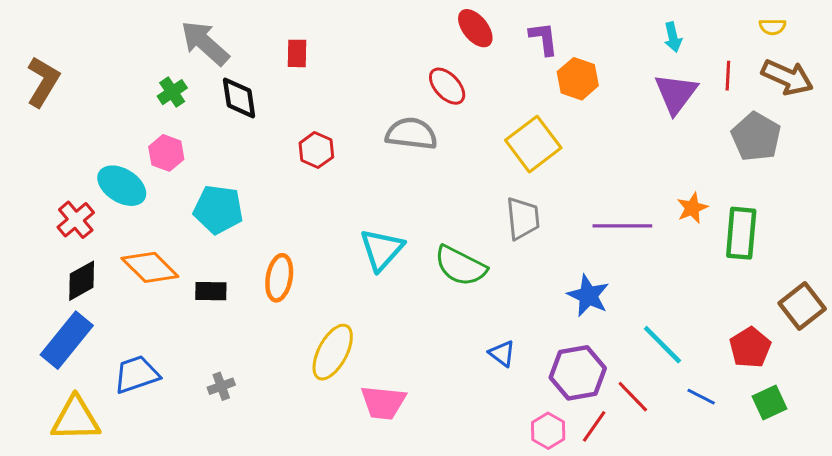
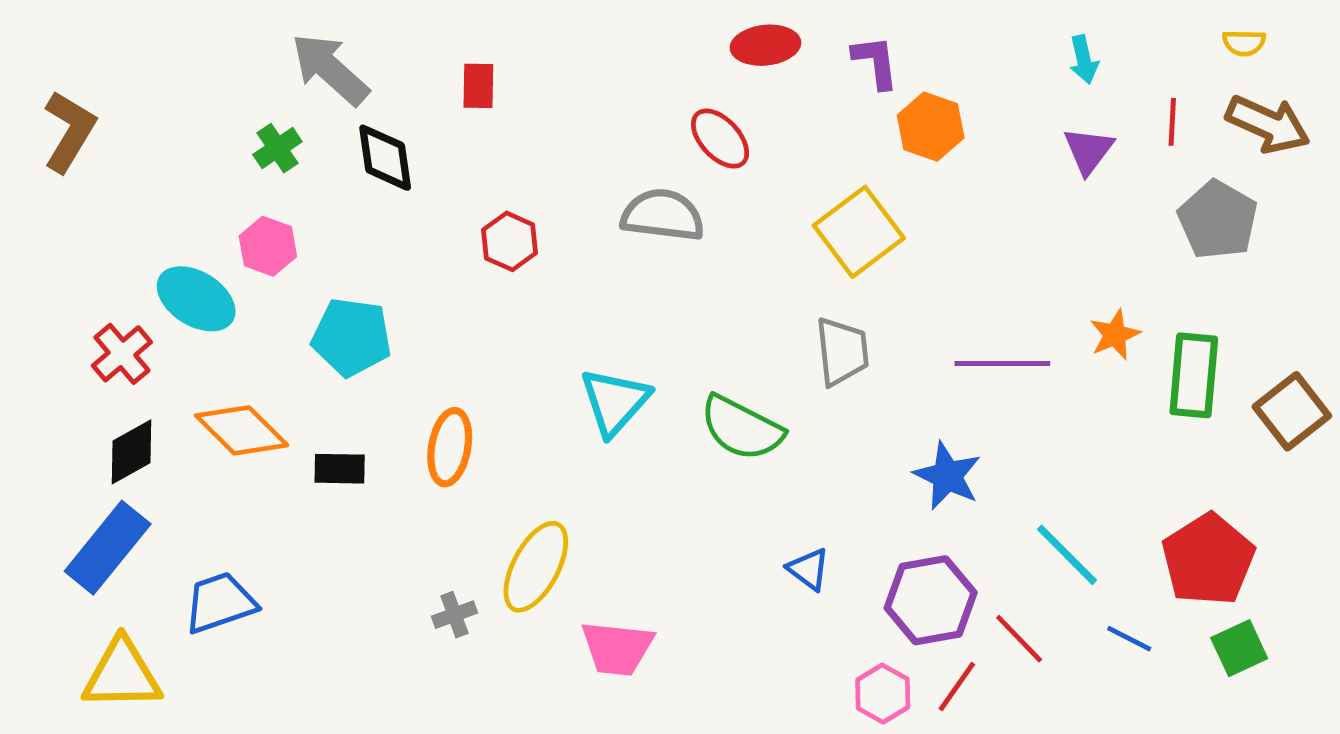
red ellipse: (475, 28) -> (766, 45), turned -57
purple triangle: (676, 94) -> (1088, 150), size x0.7
brown square: (802, 306) -> (1292, 411), moved
red pentagon: (750, 348) -> (1208, 560), size x1.4
gray cross: (221, 386) -> (454, 615), moved

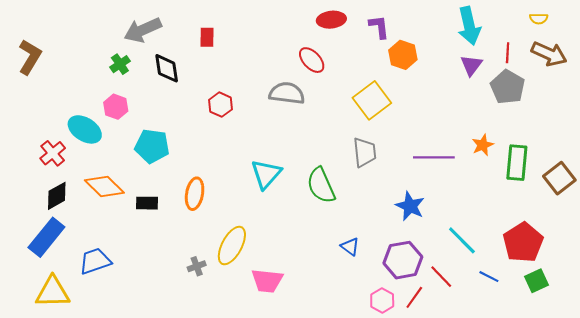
cyan arrow: (1084, 60) -> (469, 26), size x1.8
gray arrow: (330, 69) -> (143, 30), turned -66
gray pentagon: (1218, 220) -> (508, 87), moved
green semicircle: (742, 428) -> (321, 185), turned 39

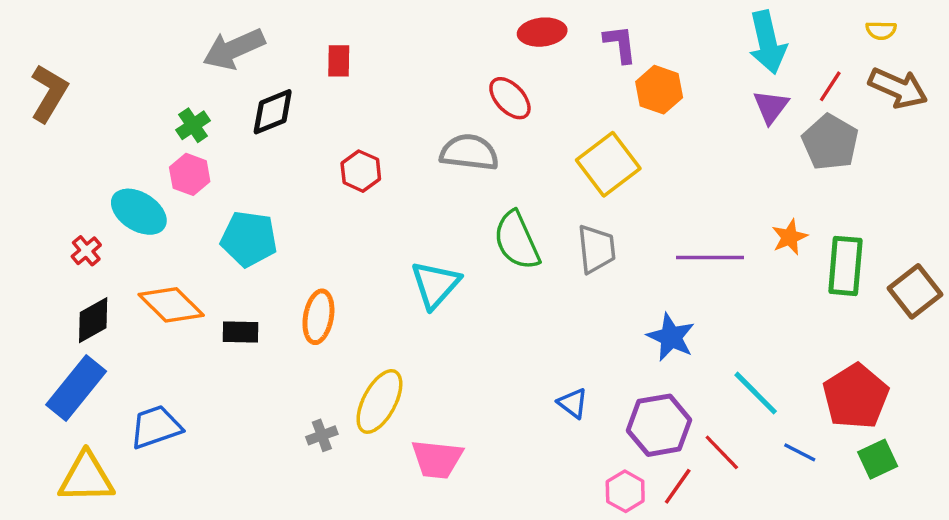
red line: (508, 53) -> (830, 86), turned 30
green cross: (120, 64) -> (193, 125), moved
black diamond: (167, 68) -> (273, 112), turned 76
red cross: (53, 153) -> (86, 251), size x0.7
green semicircle: (321, 185) -> (517, 241), moved

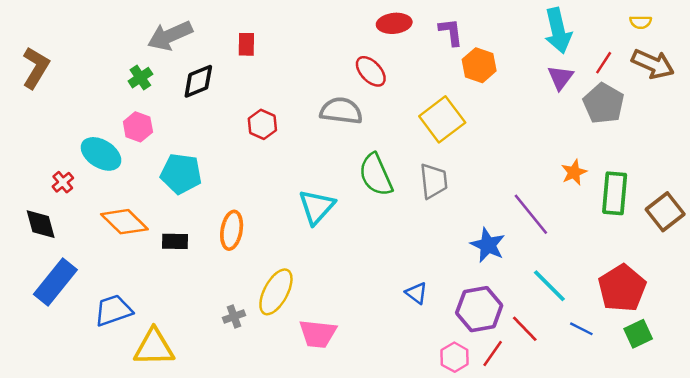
green cross: (193, 125) -> (140, 78), moved
purple line: (710, 257) -> (531, 214), moved, turned 51
black diamond: (93, 320) -> (41, 224), moved, turned -76
yellow triangle: (86, 478) -> (154, 347), moved

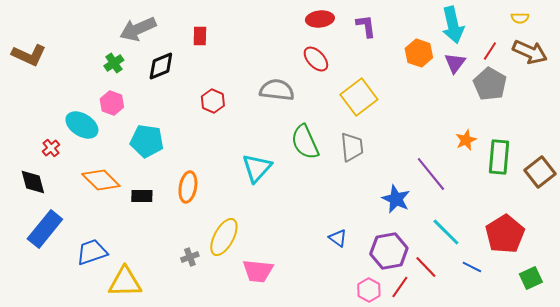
orange hexagon: (479, 65) -> (419, 53), moved
brown L-shape: (36, 68) -> (29, 55), turned 84
red ellipse: (371, 71) -> (316, 59), moved
green square: (638, 334) -> (531, 278), moved

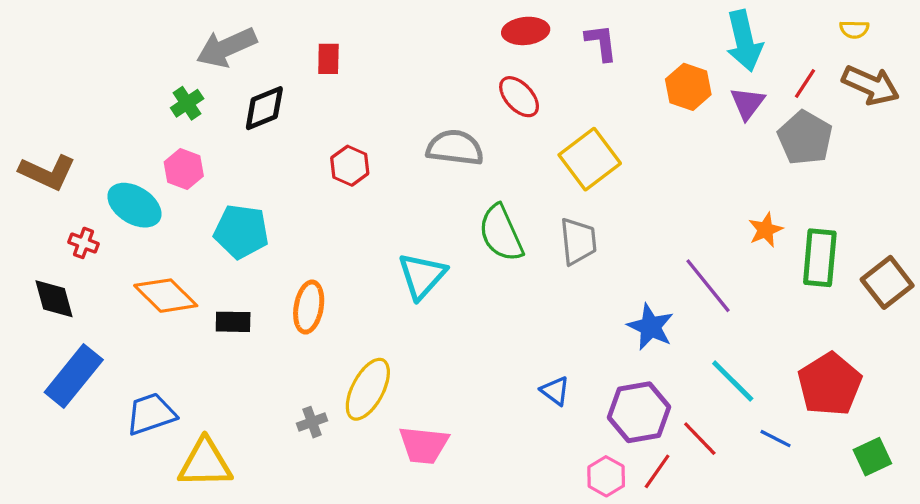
brown L-shape: (29, 55) -> (47, 172), moved
red cross: (51, 148) -> (84, 243), turned -30

